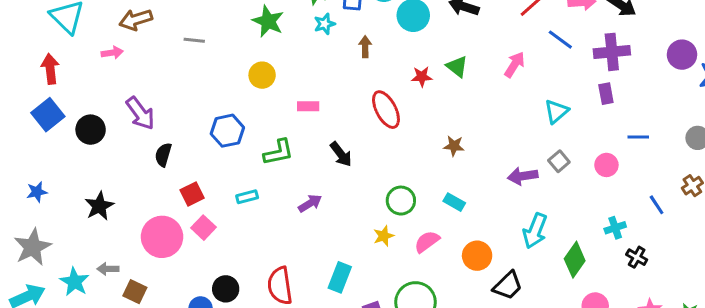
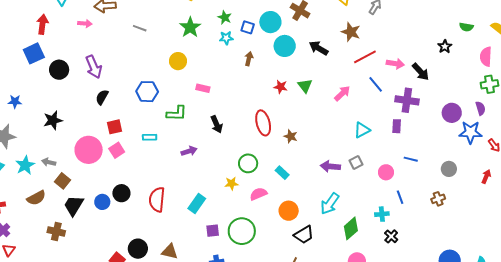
red ellipse: (386, 110) -> (263, 123), moved
blue line: (657, 205) -> (400, 197), moved

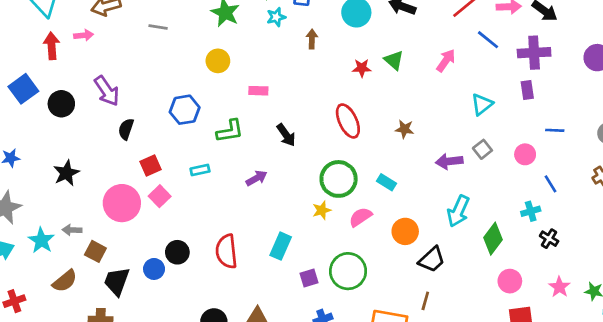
red arrow: (42, 24) -> (52, 46), moved
brown star: (291, 136) -> (404, 129), moved
green circle: (248, 163) -> (339, 179), size x1.4

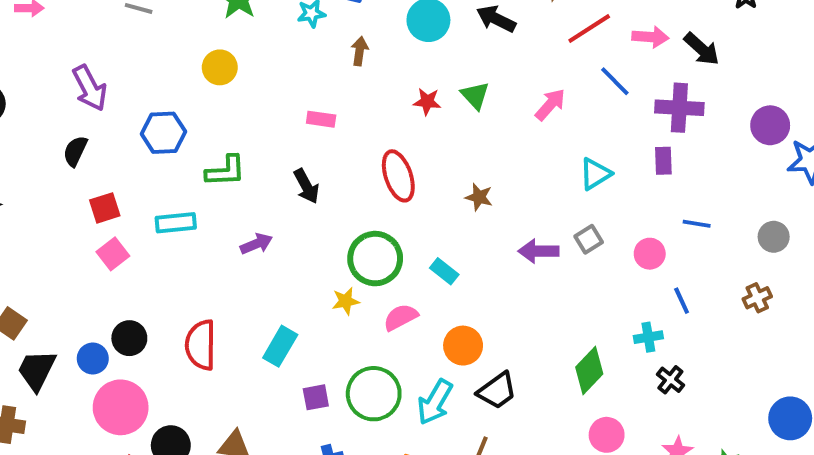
purple arrow: (107, 91) -> (90, 88), moved
pink rectangle: (258, 91) -> (321, 119), moved
cyan rectangle: (200, 170) -> (176, 223), size x1.4
pink circle: (122, 203) -> (121, 407), moved
cyan arrow: (458, 211) -> (435, 402), moved

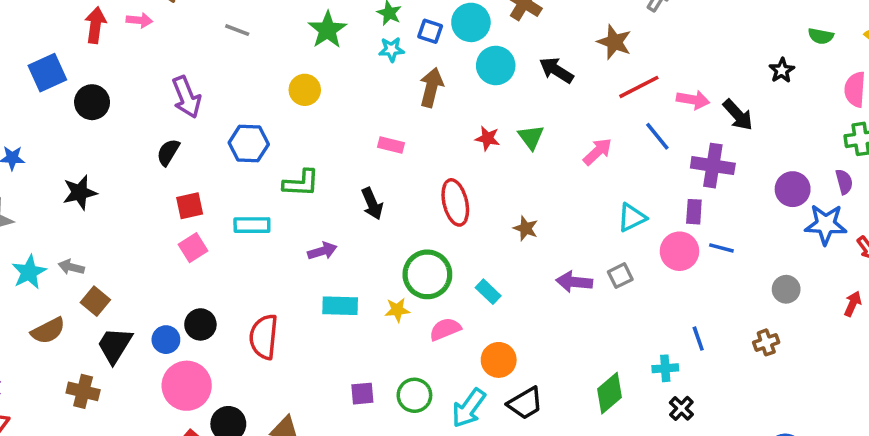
brown arrow: (360, 51) -> (431, 87), size x1.5
blue line: (697, 224) -> (721, 248), moved
pink circle: (650, 254) -> (679, 251), moved, size x1.4
cyan rectangle: (280, 346) -> (340, 306), moved, turned 56
green circle: (374, 394) -> (414, 395), size x0.7

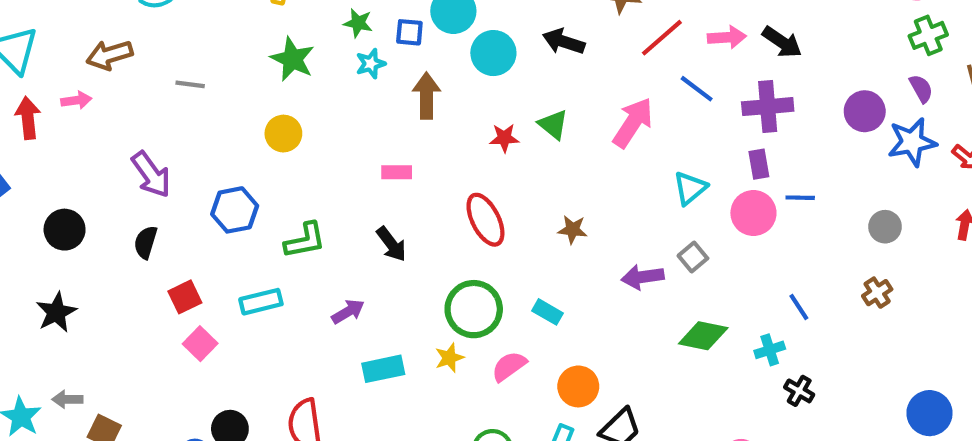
black circle: (92, 102) -> (65, 230), moved
pink arrow: (598, 152) -> (633, 123), size x1.4
green diamond: (610, 393) -> (703, 336), moved, turned 66

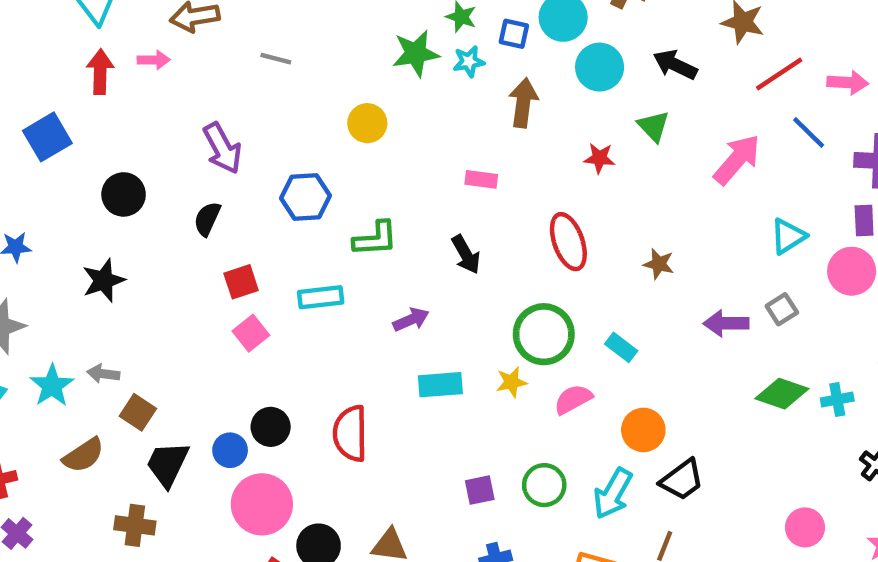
green star: (293, 59) -> (416, 53), moved, turned 30
green triangle: (553, 125) -> (653, 126), moved
cyan cross: (770, 350) -> (837, 400), moved

